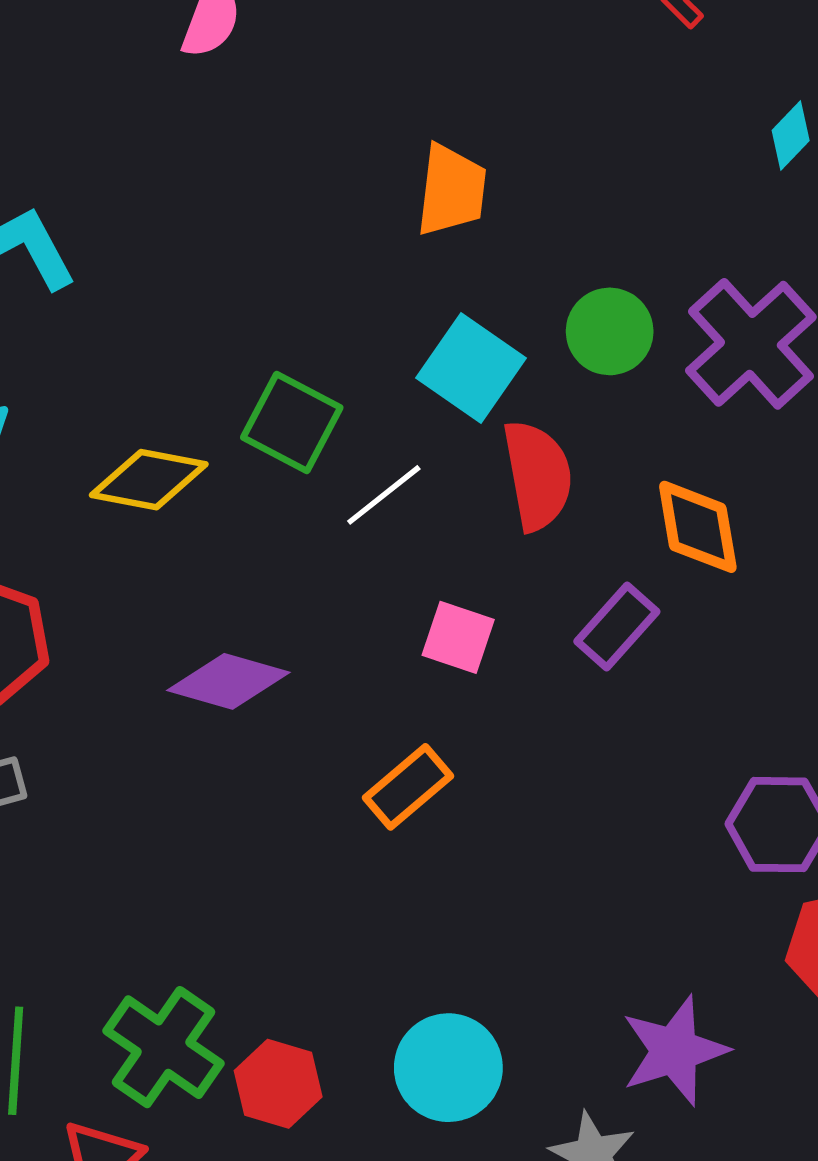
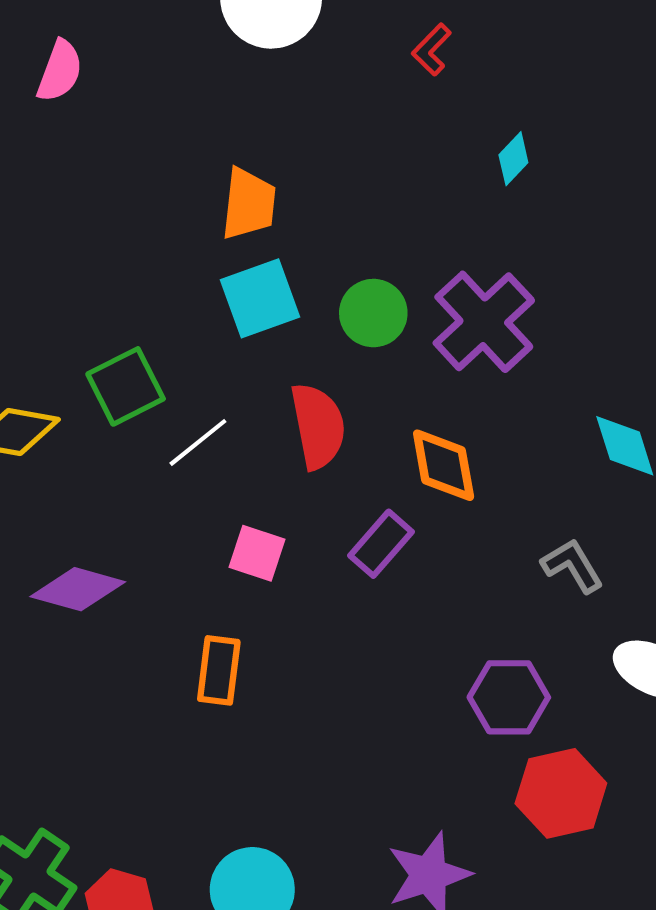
cyan square: (471, 368) -> (260, 298), moved, turned 36
green square: (292, 422) -> (126, 386), turned 36
orange rectangle: (408, 787) -> (219, 670), turned -42

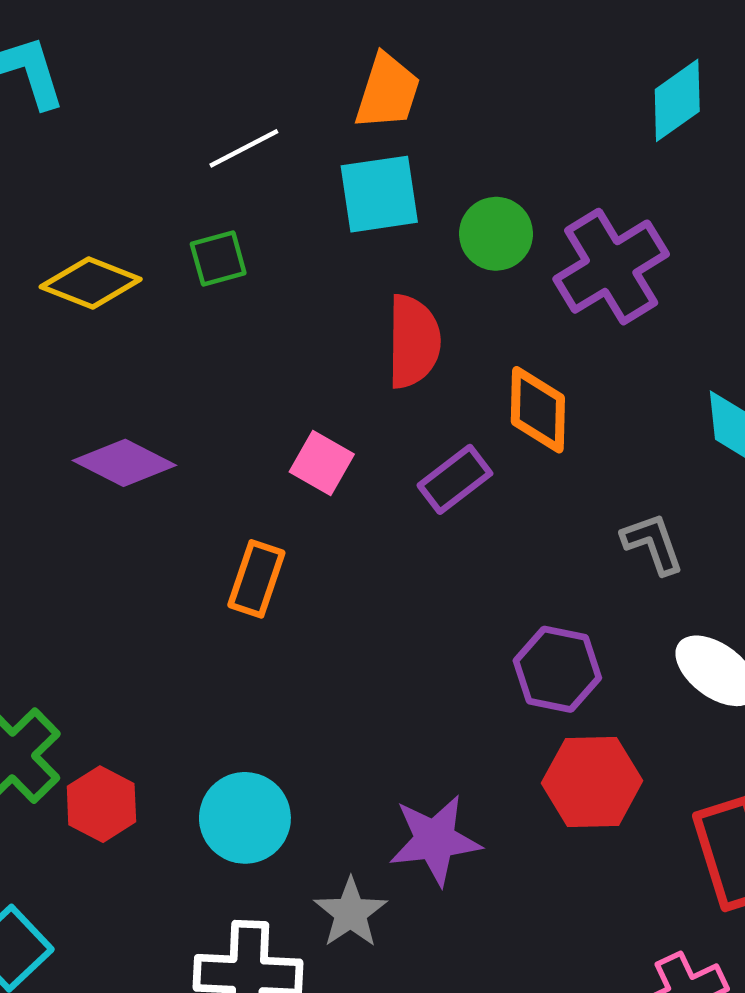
cyan diamond: (513, 159) -> (677, 100), size x1.5
green square: (126, 386) -> (218, 258), size x0.7
white line: (198, 442) -> (244, 148), moved

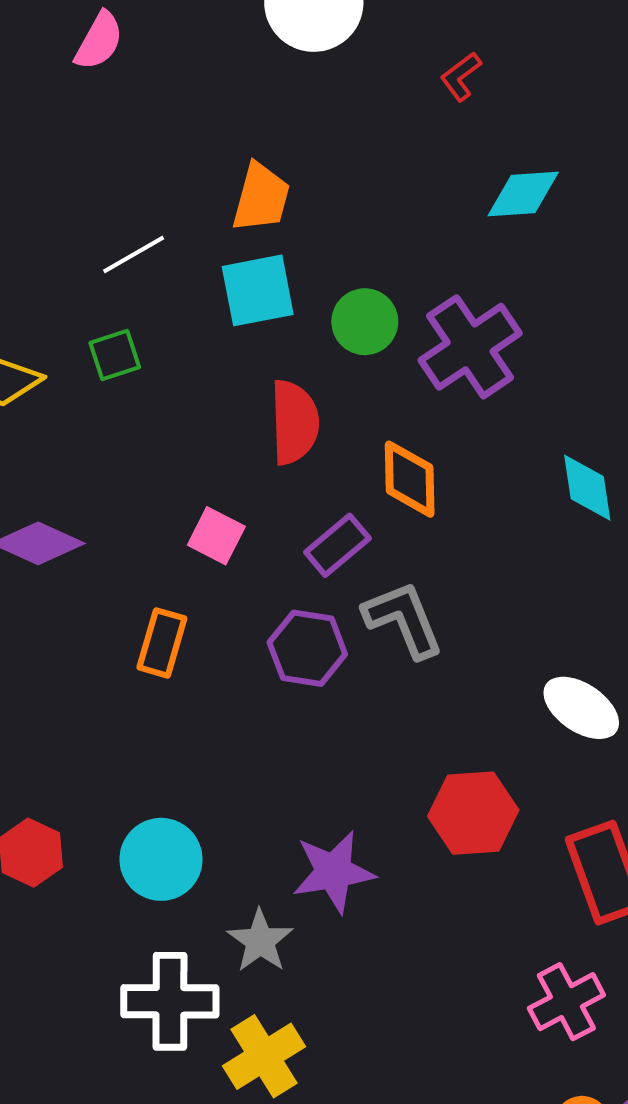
cyan diamond: (677, 100) -> (523, 194), turned 34
gray L-shape: (653, 543) -> (403, 619), moved, size x1.4
purple hexagon: (557, 669) -> (307, 648), moved

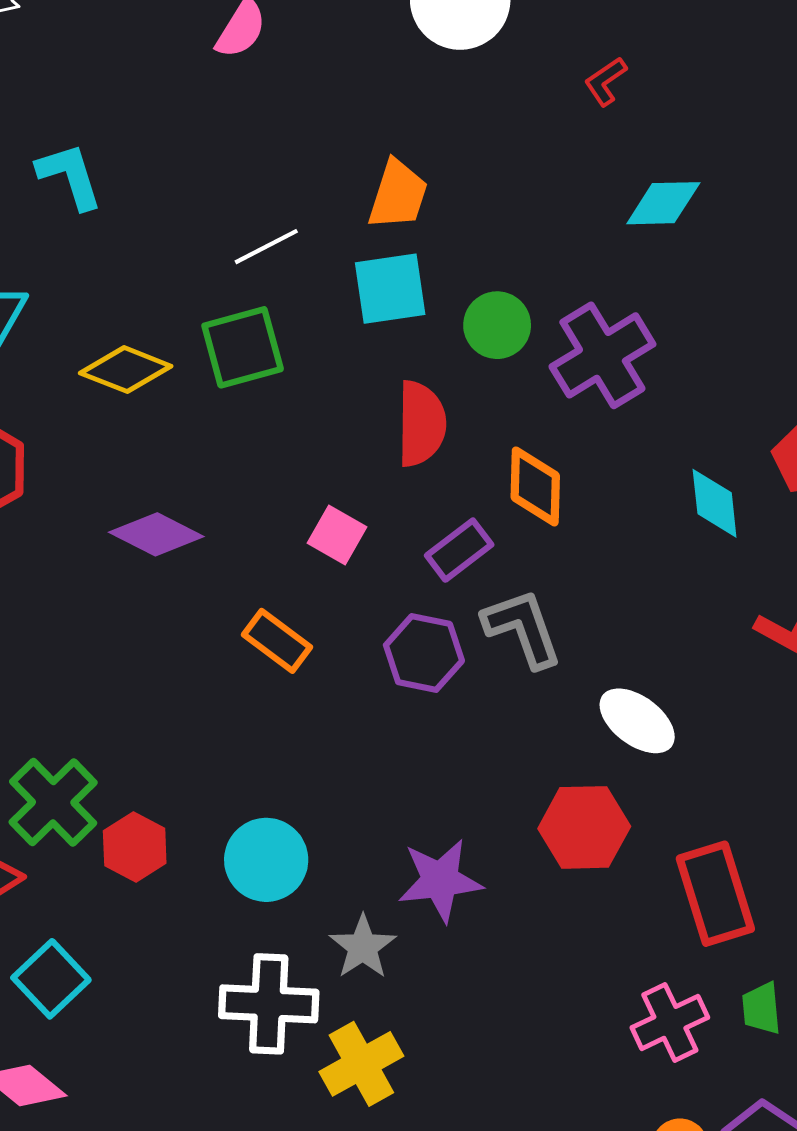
green square: (115, 355) -> (243, 347), size x1.6
orange rectangle: (162, 643) -> (277, 641), turned -72
white ellipse: (581, 708) -> (637, 721), moved

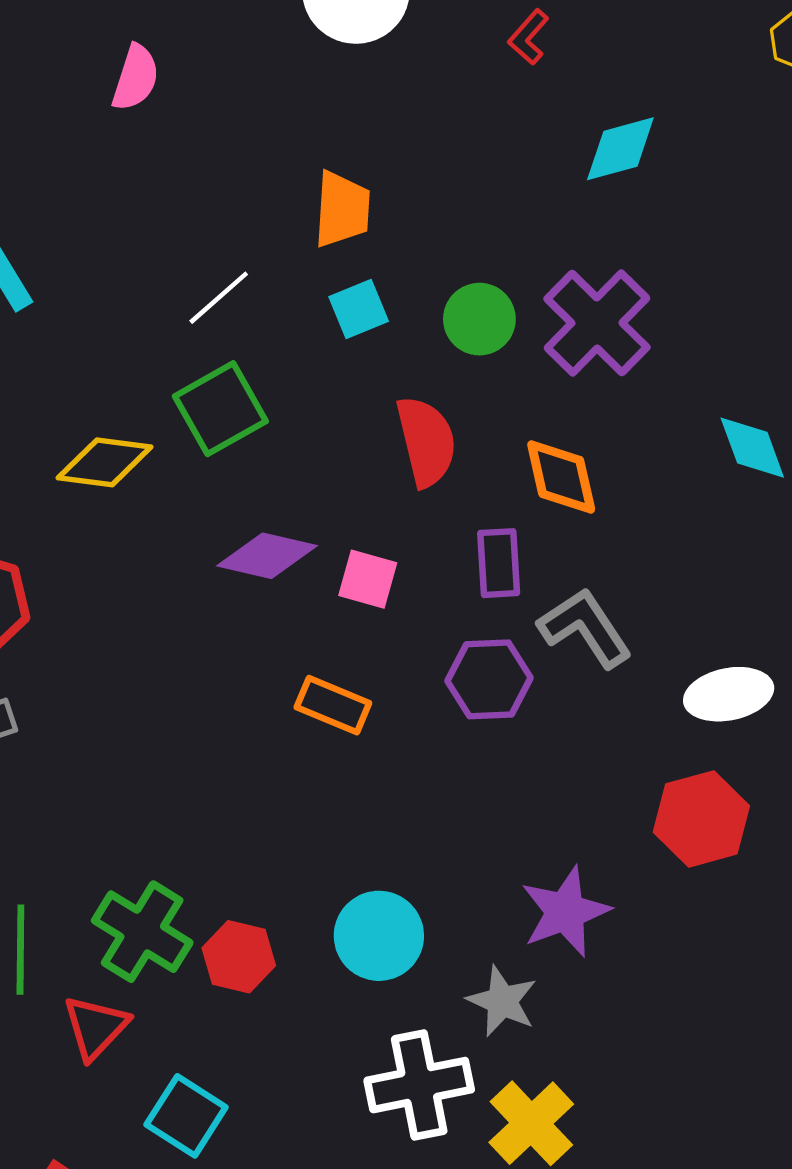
cyan square: (390, 289) -> (359, 309), size x0.7
purple diamond: (156, 534) -> (267, 556), moved
purple rectangle: (459, 550) -> (499, 563), turned -42
white ellipse: (637, 721) -> (729, 694), turned -34

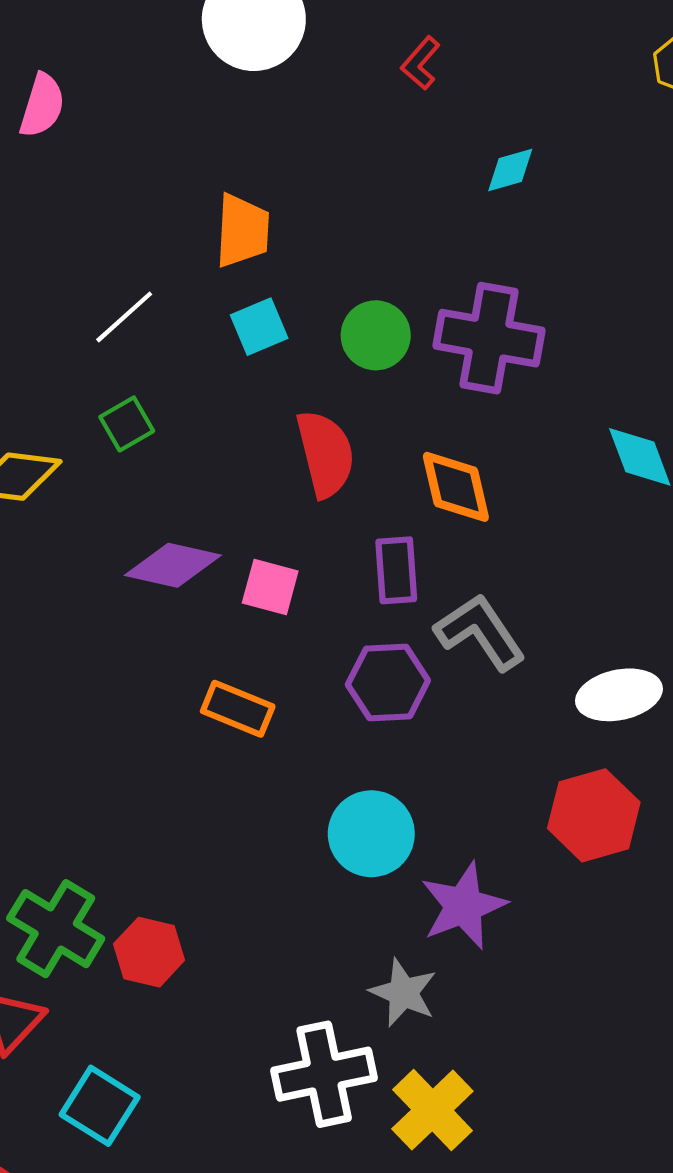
cyan diamond: (620, 149) -> (510, 170), size x0.7
purple cross: (597, 323) -> (489, 338), turned -34
green square: (220, 409) -> (127, 424), size x0.6
cyan circle: (379, 936) -> (371, 834), moved

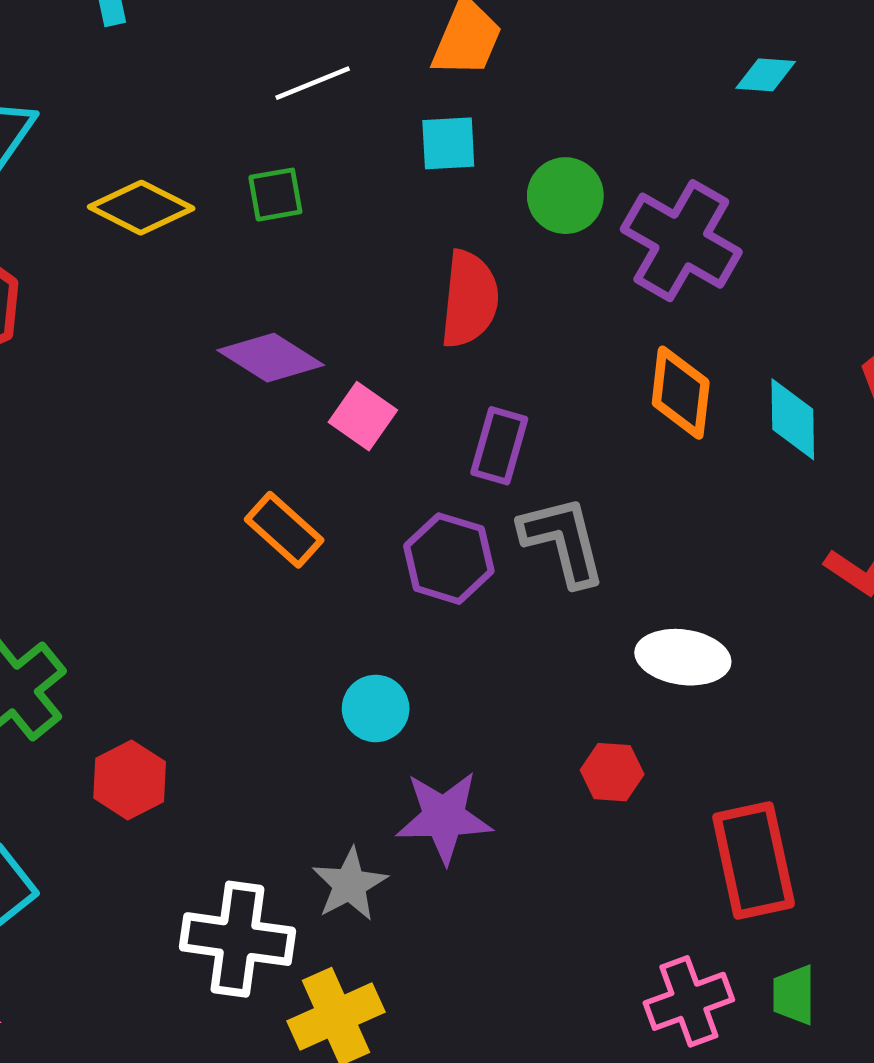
orange diamond: (456, 487) -> (681, 393), moved
red hexagon: (594, 815) -> (612, 772), size x0.6
cyan circle: (371, 834) -> (376, 708), size x0.7
red hexagon: (149, 952) -> (130, 780), moved

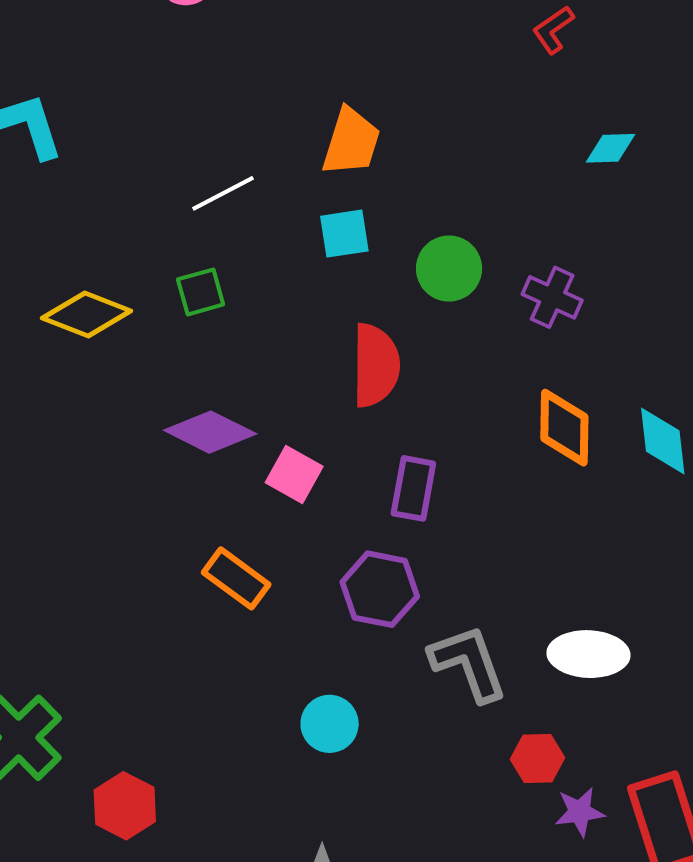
purple cross: (681, 241) -> (552, 297), size x0.6
gray L-shape: (563, 541) -> (468, 663), moved
purple star: (444, 817) -> (580, 812), moved, size x0.6

